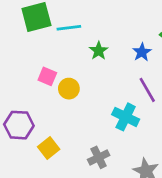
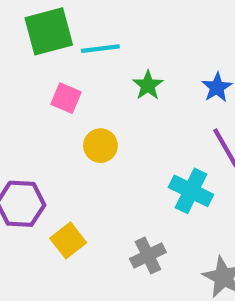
pink square: (47, 76) -> (66, 98), moved

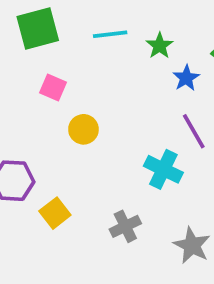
cyan line: (100, 49) -> (110, 34), moved
green star: (148, 85) -> (160, 46), moved

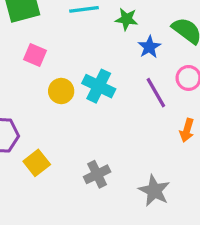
green star: (160, 46) -> (126, 19), turned -30
cyan cross: (163, 169) -> (99, 86), moved

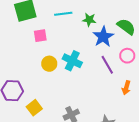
blue star: (149, 47) -> (103, 37), size x1.5
pink square: (35, 55) -> (40, 36), moved, turned -32

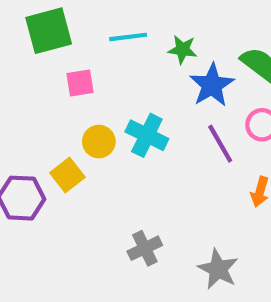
yellow square: (34, 108) -> (67, 175), moved

